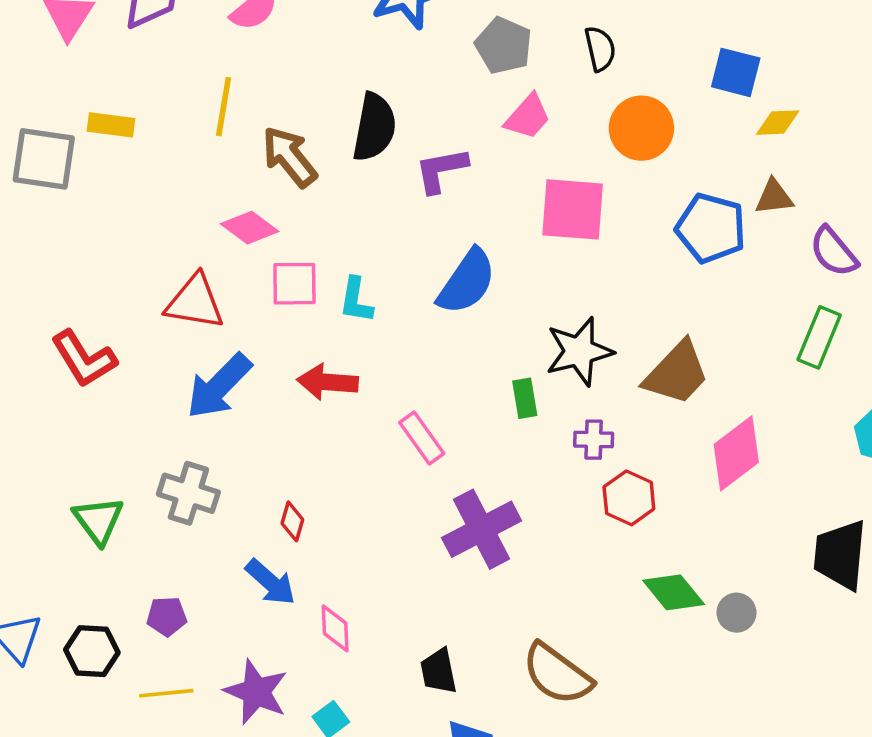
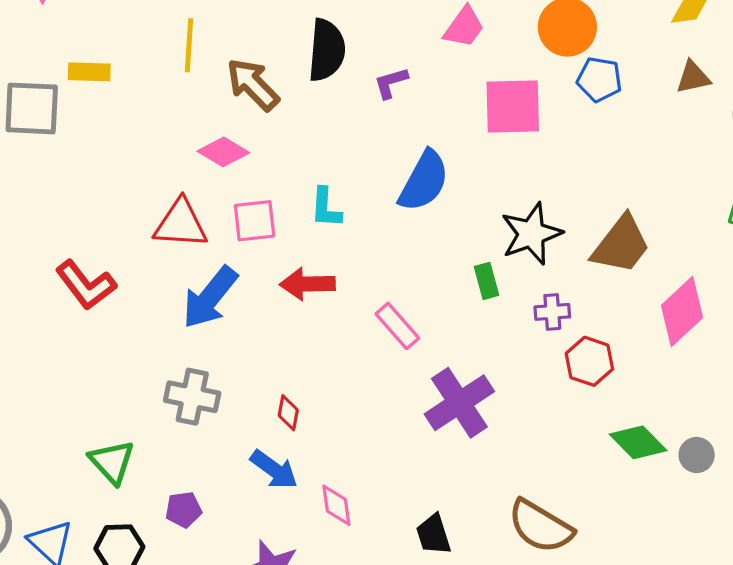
purple L-shape: (441, 170) -> (391, 83), size x0.7
blue pentagon: (711, 228) -> (599, 79), moved, size x0.7
pink square: (294, 284) -> (255, 221), moved
green triangle: (98, 520) -> (112, 462), moved

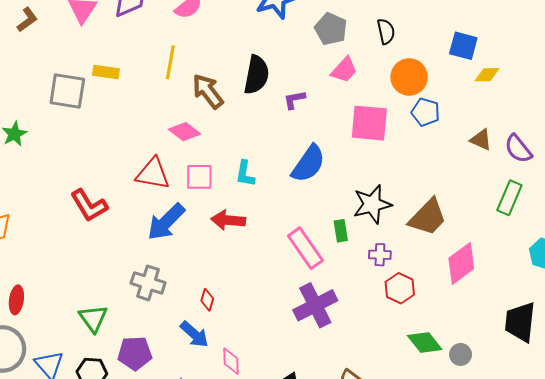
brown triangle: (693, 77) -> (481, 140), moved, turned 30
pink rectangle: (397, 326) -> (305, 248), moved, size x1.4
purple pentagon: (184, 510) -> (135, 353), size x1.5

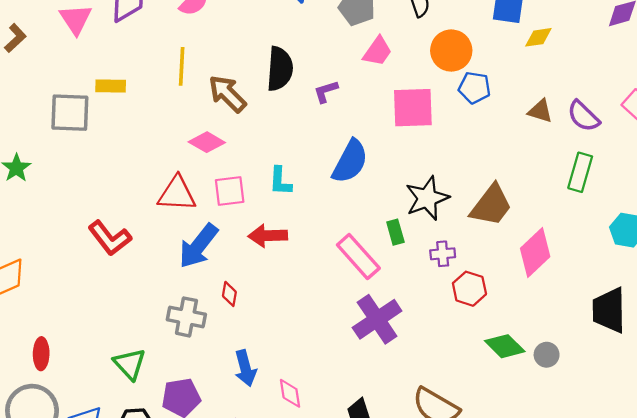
red diamond: (207, 300) -> (229, 294), moved
blue arrow: (194, 334) -> (245, 368), turned 40

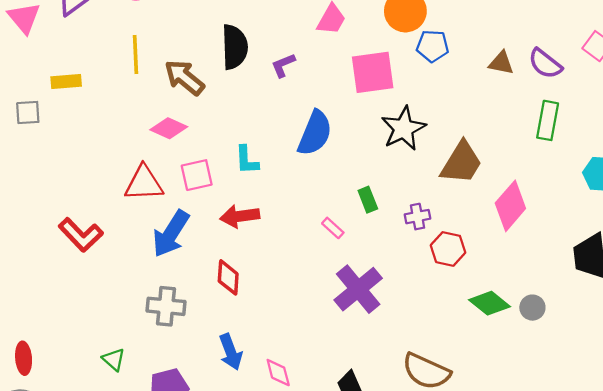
gray square: (70, 113) -> (28, 113), size x0.6
black star: (427, 198) -> (403, 129), moved
pink rectangle: (358, 257) -> (333, 228), size x0.5
red diamond: (229, 294) -> (228, 277), moved, size x1.4
green triangle: (130, 364) -> (114, 359), size x0.7

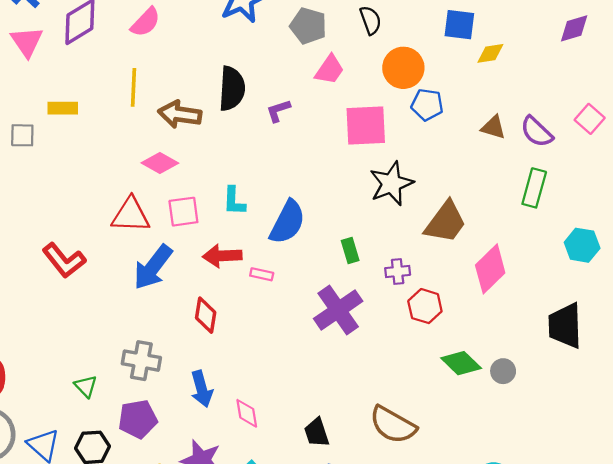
brown arrow: (184, 77) -> (180, 114), turned -36
blue semicircle: (315, 133) -> (287, 222), moved
pink rectangle: (333, 228) -> (262, 274), moved, turned -35
purple cross: (358, 289) -> (338, 310), moved
gray cross: (166, 306) -> (141, 361), moved

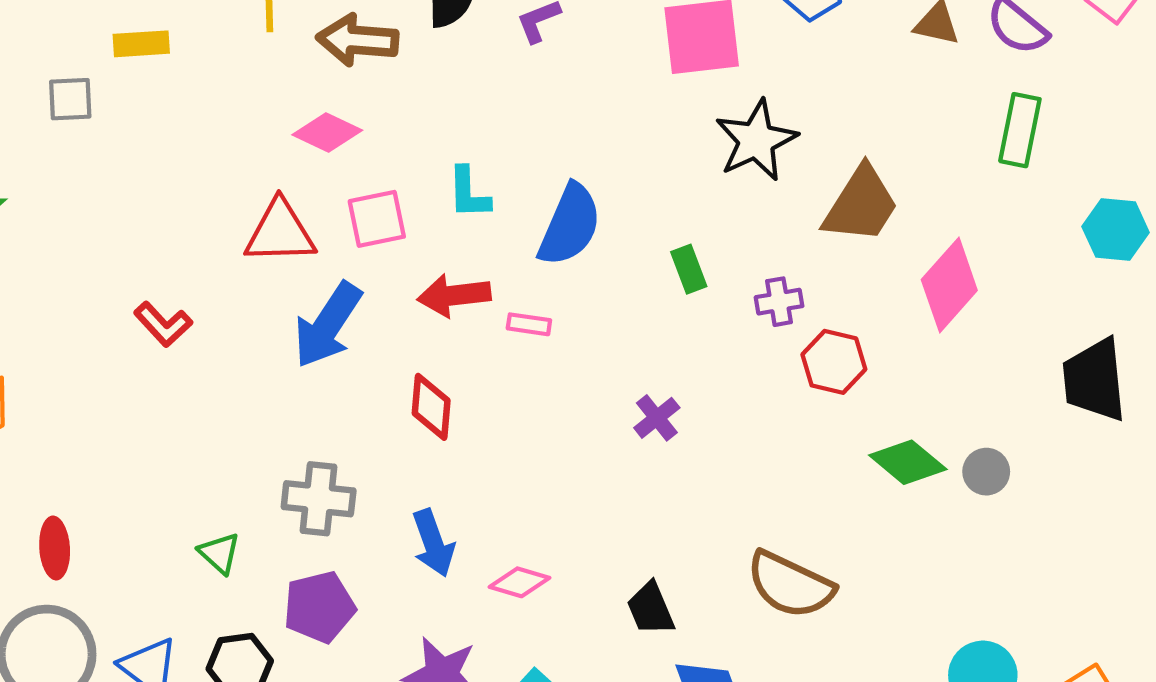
red L-shape: (64, 260) -> (163, 324), size x0.7
purple cross: (338, 310) -> (657, 418), moved, size x0.5
pink diamond: (247, 413) -> (519, 582), turned -60

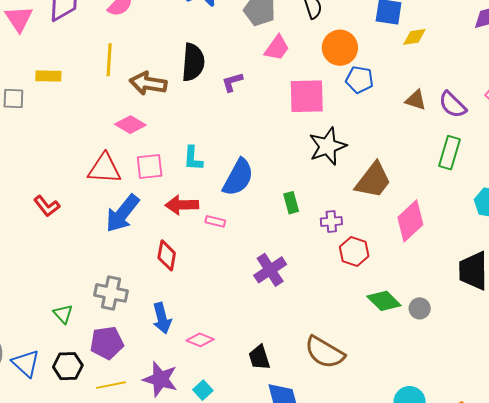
purple cross: (657, 418) -> (270, 270), size x1.5

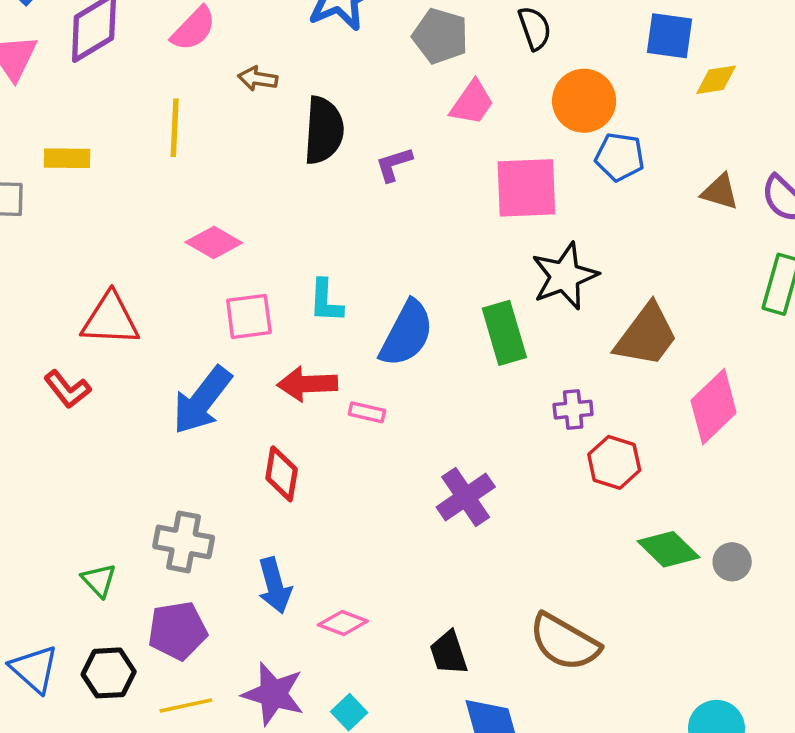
brown arrow: (148, 83) -> (258, 79), moved, size x0.6
red triangle: (104, 169) -> (110, 319), moved
green rectangle: (291, 203) -> (504, 333), moved, size x1.6

